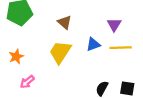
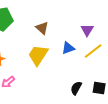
yellow line: (121, 48) -> (93, 51), turned -36

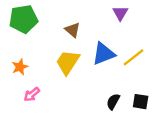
purple triangle: (87, 30) -> (120, 13), moved
blue triangle: (68, 48) -> (104, 54), size x1.5

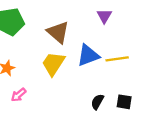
brown triangle: (72, 30) -> (58, 32), size x1.5
yellow line: (133, 57) -> (117, 59), turned 30

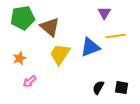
brown triangle: (58, 32) -> (50, 27), moved
yellow line: (117, 59) -> (115, 36), moved

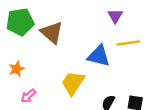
blue triangle: (90, 47) -> (99, 56), turned 35
yellow trapezoid: (60, 54) -> (73, 83), moved

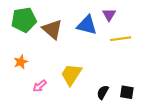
blue triangle: (99, 56) -> (87, 25), moved
pink arrow: (28, 96) -> (40, 86), moved

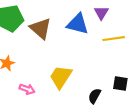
pink arrow: (40, 86) -> (27, 89), turned -120
black square: (127, 92) -> (120, 84), moved

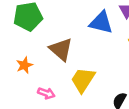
brown triangle: (41, 28) -> (61, 49), moved

